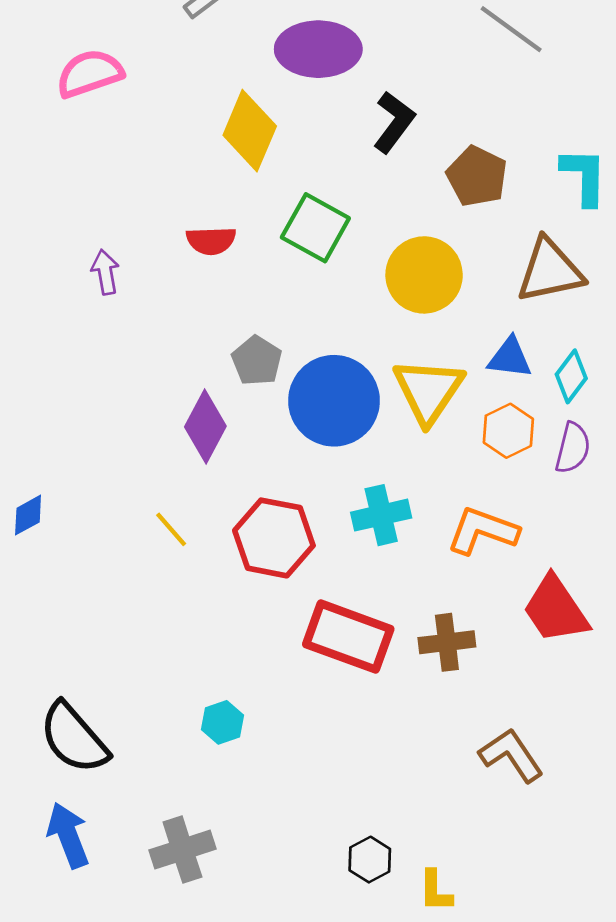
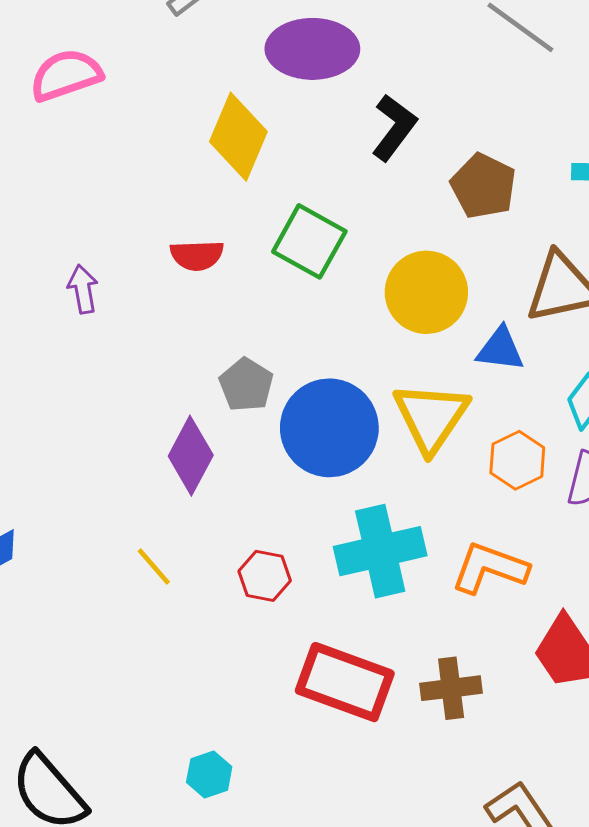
blue triangle: (510, 358) -> (500, 349), moved
cyan cross: (381, 515) -> (380, 551), size x1.4
red hexagon: (274, 538) -> (265, 576), size x0.6

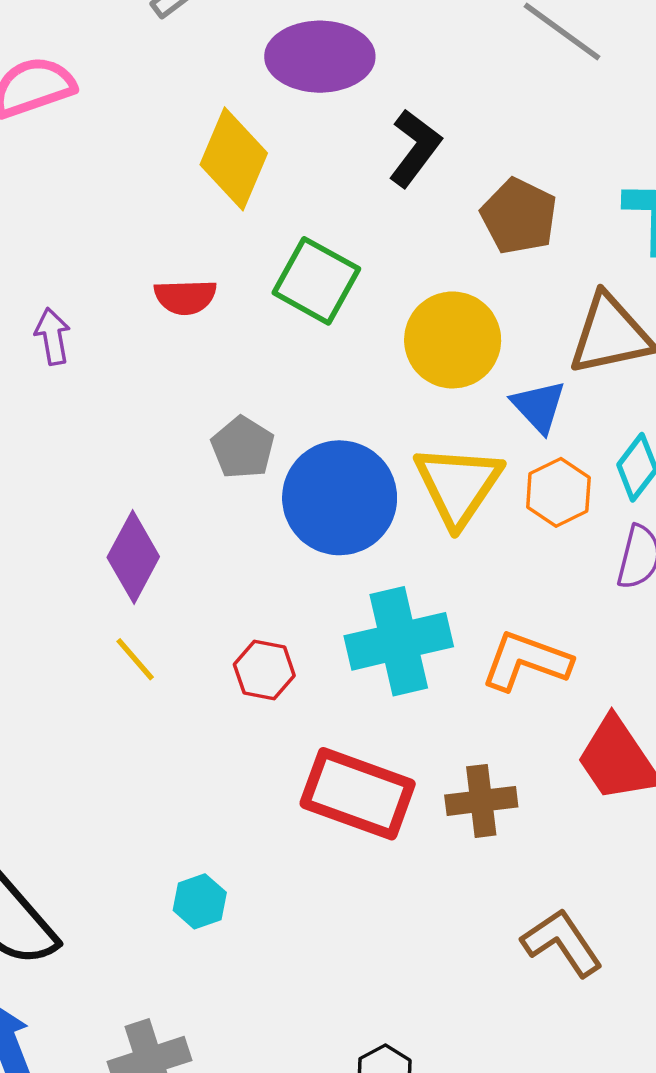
blue triangle: (500, 349) -> (539, 406), turned 40
purple diamond: (191, 456) -> (133, 557), moved
orange hexagon: (517, 460) -> (558, 492), moved

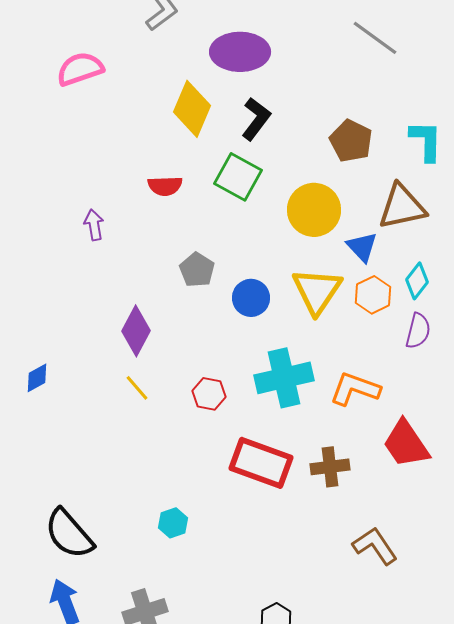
black L-shape: (415, 148) -> (256, 119), moved
purple arrow: (53, 336) -> (94, 225), moved
blue circle: (340, 498) -> (251, 298), size x0.6

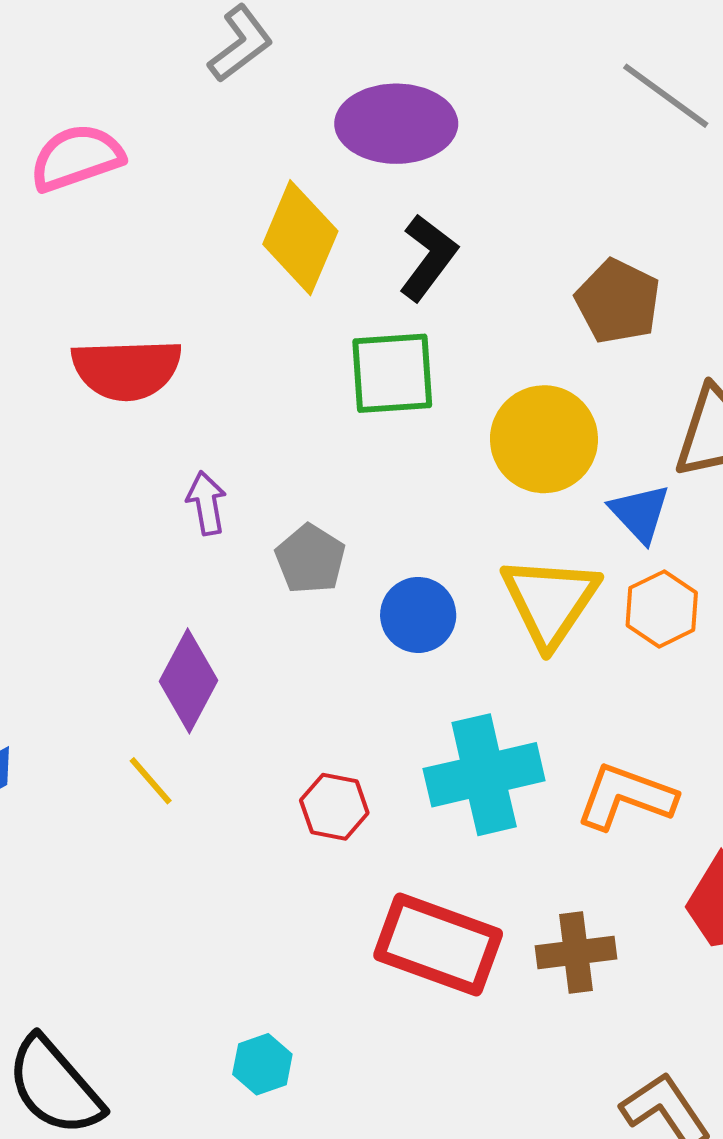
green square: (238, 177) -> (392, 373), turned -33
red semicircle: (165, 186) -> (127, 369), moved, size x1.6
purple arrow: (94, 225) -> (206, 503), moved
yellow line: (137, 388) -> (151, 781), moved

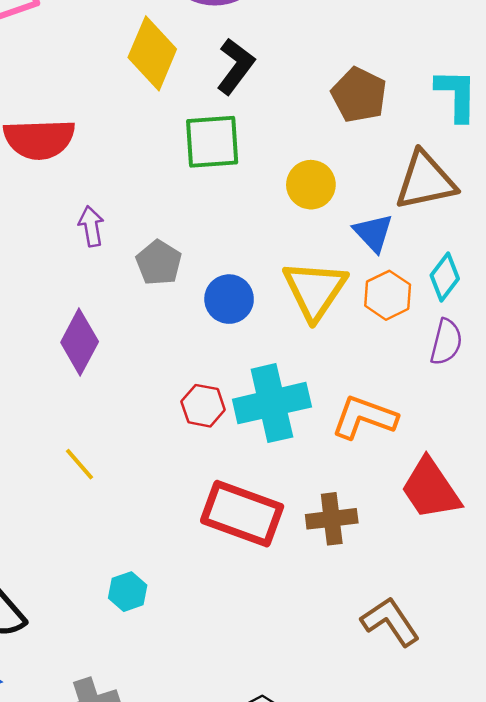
yellow circle: (544, 439) -> (311, 185), size x0.7
yellow line: (151, 781) -> (80, 464), moved
red hexagon: (334, 807) -> (203, 406), moved

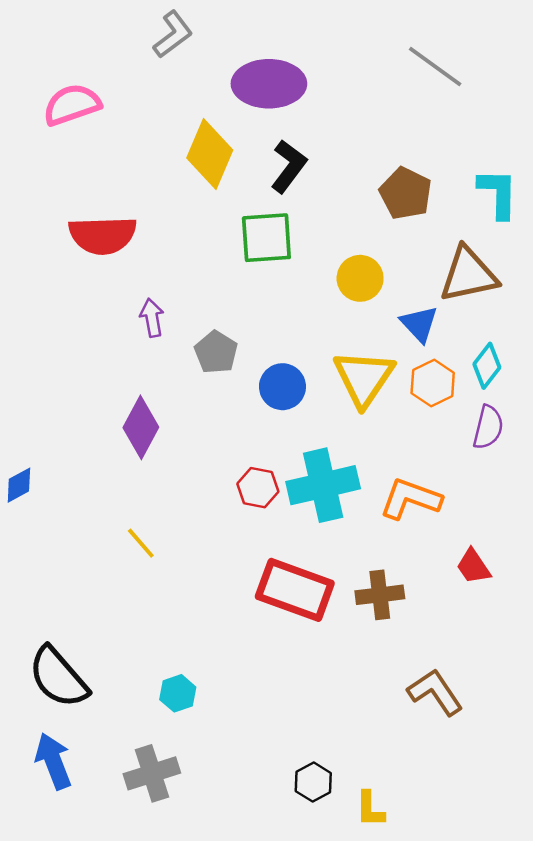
red trapezoid: (431, 489) -> (473, 566), size x0.6
cyan hexagon: (128, 592) -> (178, 693), moved

